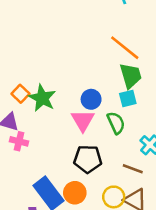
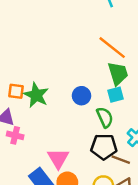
orange square: (20, 94) -> (16, 91), turned -35
pink triangle: (83, 120) -> (58, 158), moved
black pentagon: (88, 159) -> (104, 147), moved

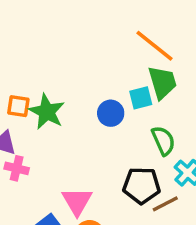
cyan square: (116, 95) -> (141, 98), moved
green semicircle: (105, 117) -> (163, 141), moved
brown line: (121, 160) -> (165, 204), turned -48

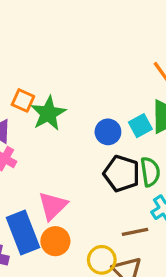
cyan square: (141, 98) -> (140, 126), turned -30
black pentagon: (142, 185) -> (122, 174), moved

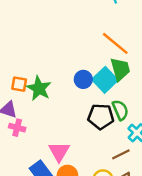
cyan square: (140, 126) -> (105, 80), size x1.5
blue circle: (108, 132) -> (83, 79), moved

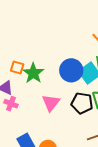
blue circle: (83, 79) -> (71, 70), size x1.5
pink triangle: (59, 151) -> (51, 103), moved

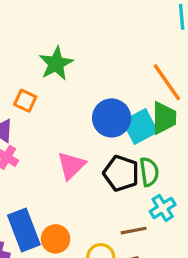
green star: (33, 73) -> (56, 64), moved

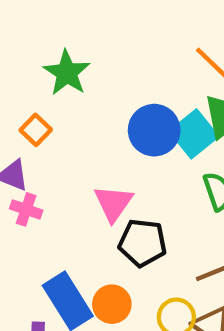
orange square: (25, 101) -> (36, 130), turned 30
black pentagon: (121, 173) -> (143, 243), moved

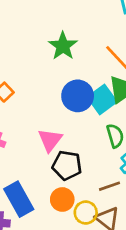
green star: (67, 73) -> (63, 46), moved
orange circle: (112, 304) -> (62, 199), moved

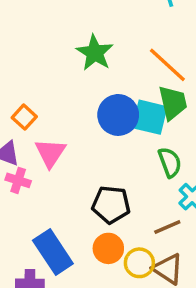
cyan square: (102, 99) -> (150, 117), turned -36
pink triangle: (50, 140) -> (50, 153), moved

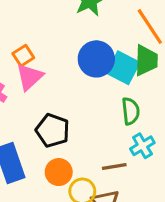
orange square: (24, 117) -> (23, 56), moved
black pentagon: (111, 205) -> (53, 130), moved

